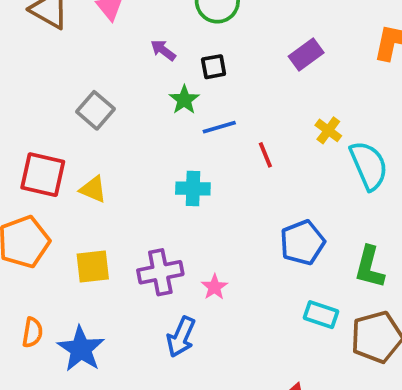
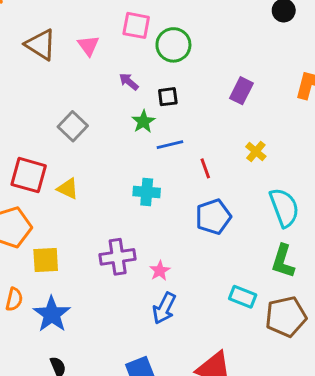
purple rectangle: (306, 54) -> (241, 91), turned -30
cyan semicircle: (369, 165) -> (284, 208), moved
blue pentagon: (302, 243) -> (213, 217), moved
yellow square: (93, 266) -> (46, 260), moved
blue arrow: (181, 337) -> (164, 308), moved

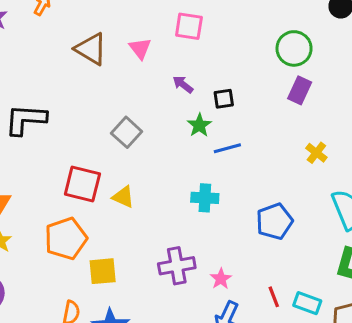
green circle: (173, 45) -> (294, 48), moved
red line: (205, 168) -> (274, 297), moved

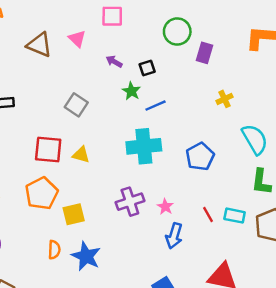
green circle: (294, 48) -> (177, 32), moved
yellow cross: (316, 153) -> (224, 99), turned 35
cyan cross: (205, 198) -> (144, 146), size x1.6

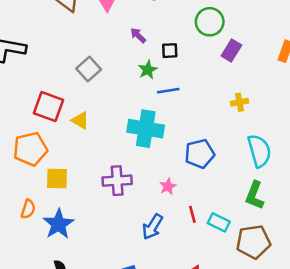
pink star: (165, 207) -> (168, 186), moved

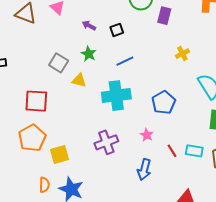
green star: (148, 70) -> (89, 54), moved
yellow triangle: (80, 121) -> (79, 80), moved

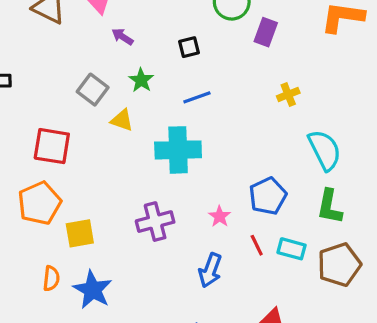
purple arrow: (89, 26) -> (122, 37), moved
blue pentagon: (164, 102) -> (268, 196), moved

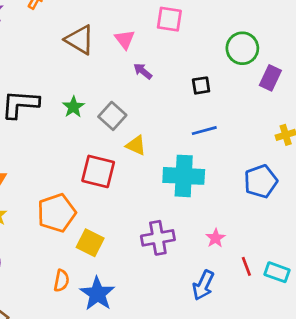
green star: (141, 80) -> (73, 107), moved
red square: (52, 146) -> (98, 171), moved
blue pentagon: (268, 196) -> (261, 181), moved
yellow square: (80, 233) -> (90, 243), turned 32

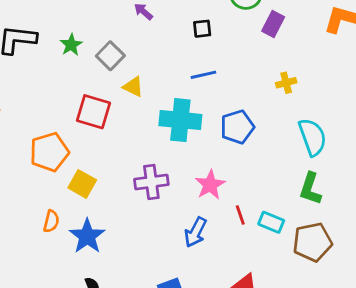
blue pentagon: (261, 181) -> (237, 127), moved
pink star: (216, 238) -> (210, 185), size x1.5

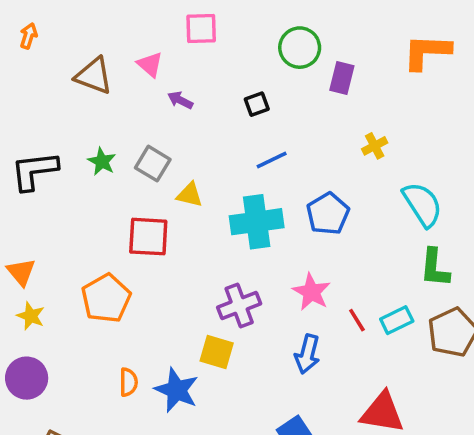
yellow square: (82, 184) -> (217, 352), moved
cyan rectangle: (271, 222) -> (397, 320), turned -35

